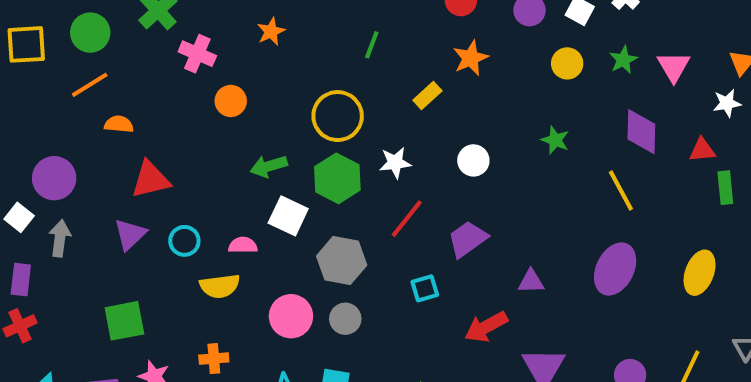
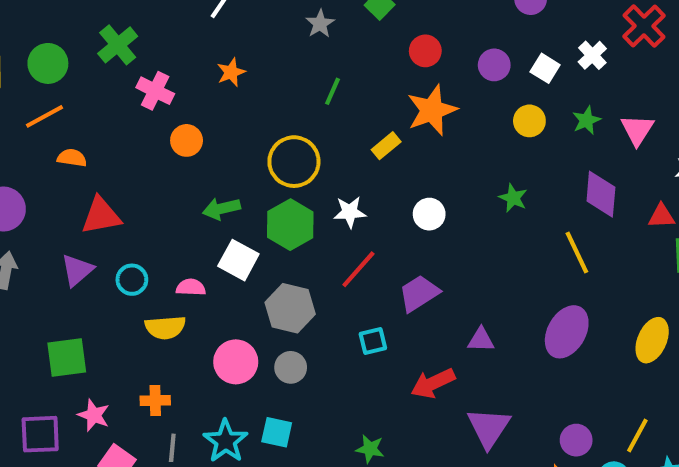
orange star: (471, 58) -> (432, 110), size x1.4

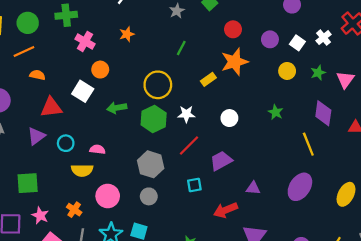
green cross: (118, 45) -> (66, 15), turned 30
white square: (238, 260) -> (83, 91), moved
pink circle: (236, 362) -> (108, 196), moved
orange cross: (155, 401) -> (74, 210), turned 32

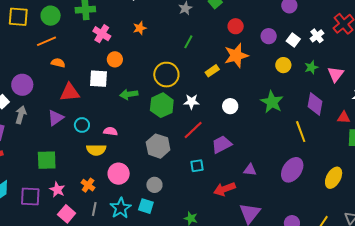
white square: (83, 91) -> (99, 79), turned -30
green star: (276, 112) -> (272, 102), size x1.6
gray circle: (149, 196) -> (154, 185), moved

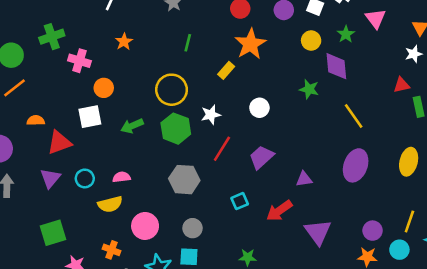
orange semicircle: (58, 63) -> (36, 120), moved
pink triangle: (336, 74) -> (375, 19), moved
green star: (272, 102) -> (309, 89), size x0.7
purple diamond: (315, 104) -> (336, 66), moved
cyan square: (197, 166) -> (240, 201), moved

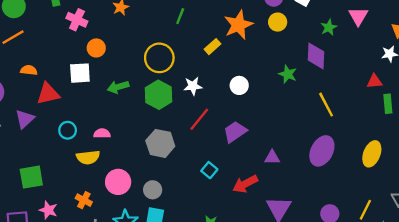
yellow circle: (311, 41) -> (278, 22), moved
purple triangle: (50, 178) -> (25, 119), moved
cyan square: (240, 201) -> (209, 170), turned -35
gray circle: (192, 228) -> (153, 190), moved

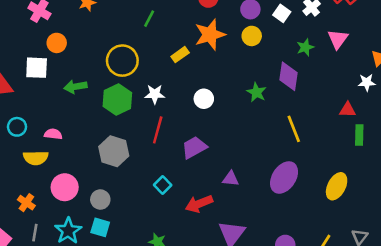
red line: (199, 119) -> (158, 130), turned -30

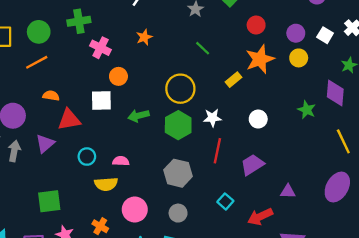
green line: (149, 19) -> (203, 48), turned -70
gray circle: (100, 199) -> (178, 213), moved

